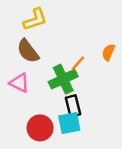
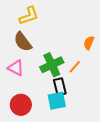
orange line: (78, 63) -> (75, 67), moved
red circle: (40, 128) -> (21, 105), moved

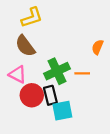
orange line: (75, 67) -> (82, 73), turned 48
black rectangle: (60, 87) -> (50, 95), moved
red circle: (21, 105) -> (32, 95), moved

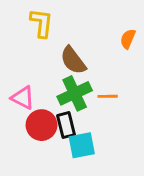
yellow L-shape: (32, 17) -> (42, 23), turned -65
brown semicircle: (25, 46) -> (73, 60), moved
orange semicircle: (98, 47) -> (128, 39), moved

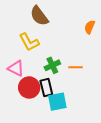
yellow L-shape: (42, 23) -> (29, 42), moved, turned 145
brown semicircle: (73, 60) -> (39, 16), moved
green cross: (75, 93) -> (52, 65), size x0.7

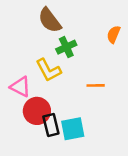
yellow L-shape: (29, 42) -> (48, 70), moved
green cross: (52, 65) -> (66, 47), moved
black rectangle: (46, 88) -> (51, 125), moved

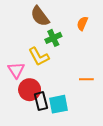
orange semicircle: (114, 34) -> (82, 23), moved
orange line: (96, 85) -> (86, 79), moved
pink triangle: (20, 87) -> (16, 70), turned 30

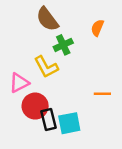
pink triangle: (16, 70) -> (19, 83), turned 36

